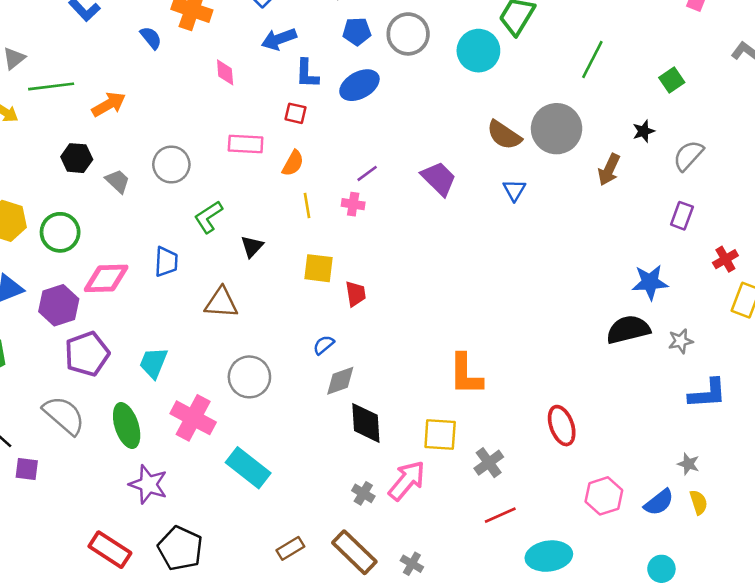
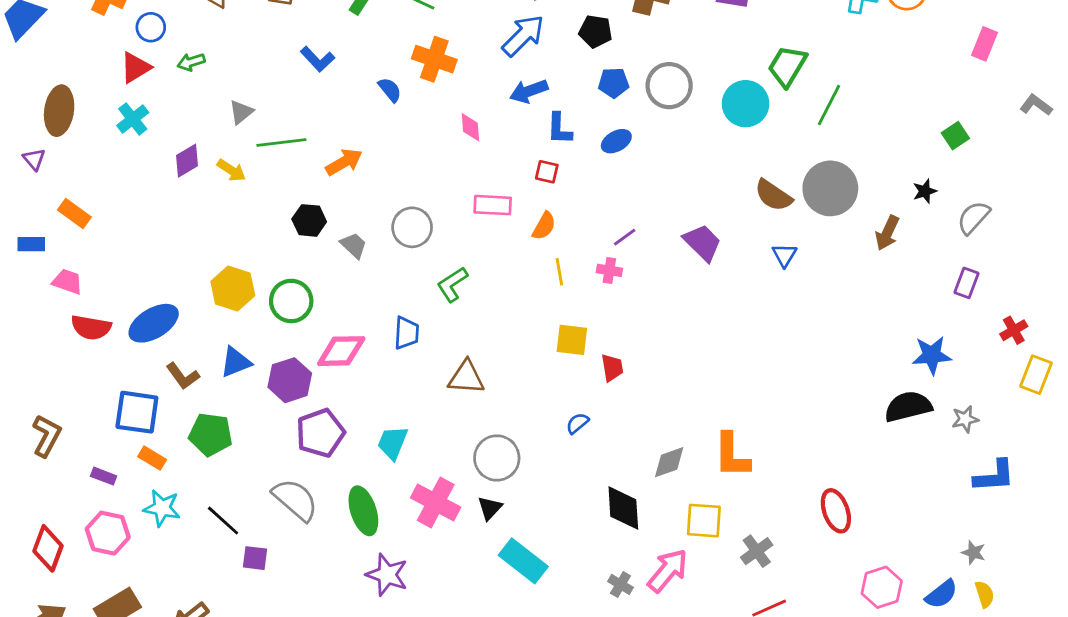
green line: (592, 60) -> (829, 105), moved
blue ellipse: (359, 85) -> (616, 141), size x0.7
black triangle: (252, 246) -> (490, 508), moved
gray diamond: (340, 381) -> (669, 462), moved
cyan rectangle: (248, 468) -> (523, 561), moved

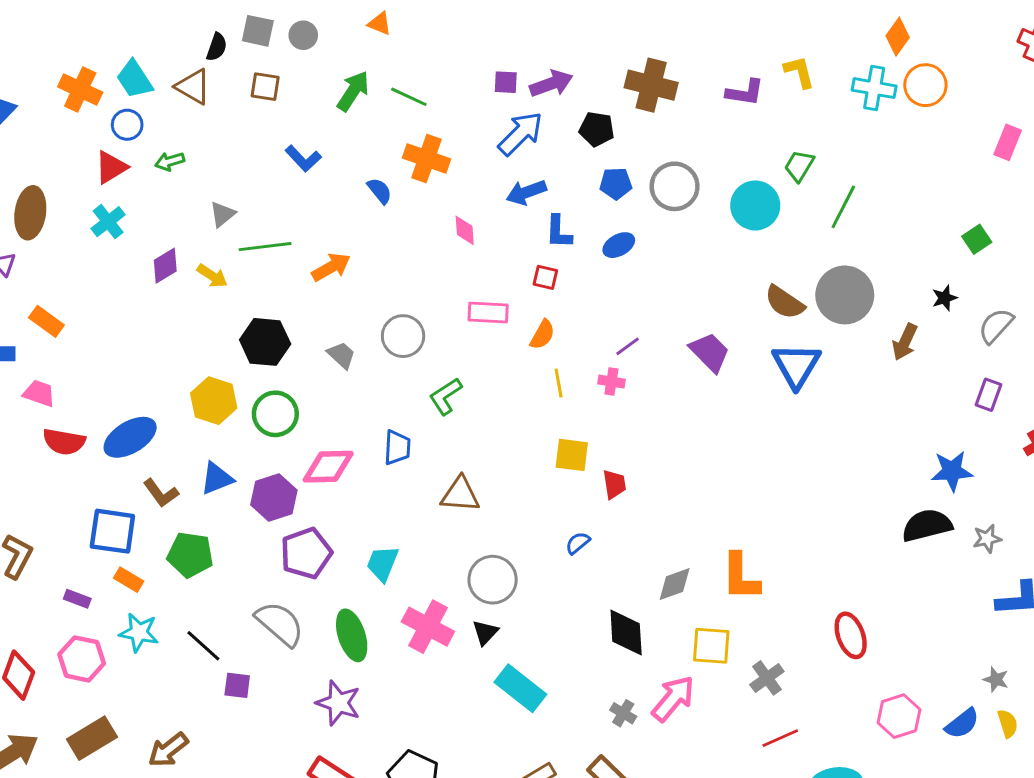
green trapezoid: (787, 66) -> (799, 166), size x0.7
black hexagon: (309, 220) -> (265, 342), moved, size x1.4
blue triangle: (784, 255) -> (796, 365), size x1.8
purple star: (387, 575) -> (338, 703), moved

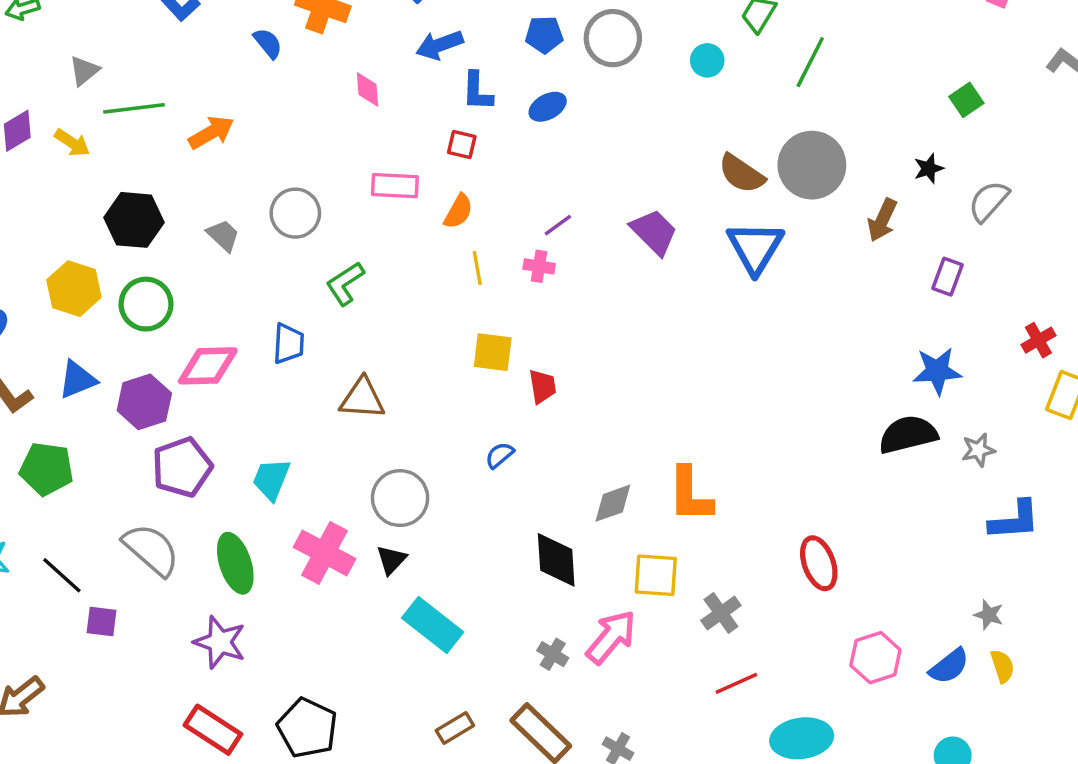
cyan circle: (755, 205) -> (707, 60), size x0.6
purple rectangle: (989, 395) -> (947, 277), moved

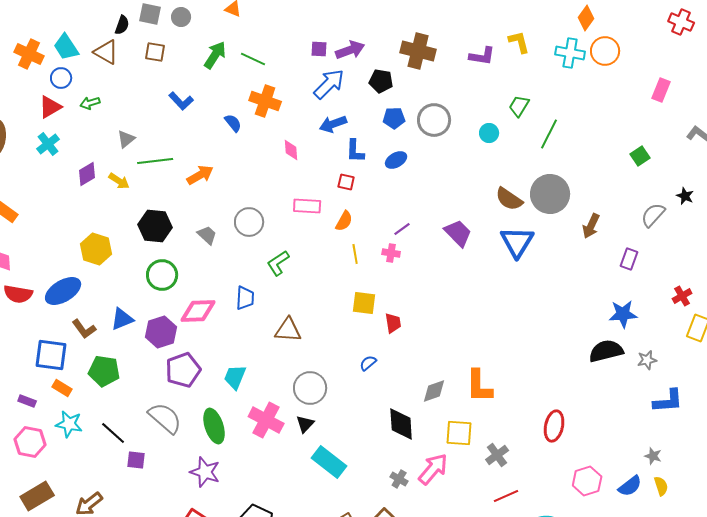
black star: (929, 169) -> (685, 196), moved, turned -30
yellow hexagon: (74, 289) -> (96, 249), moved
red ellipse: (819, 563) -> (554, 426), turned 32

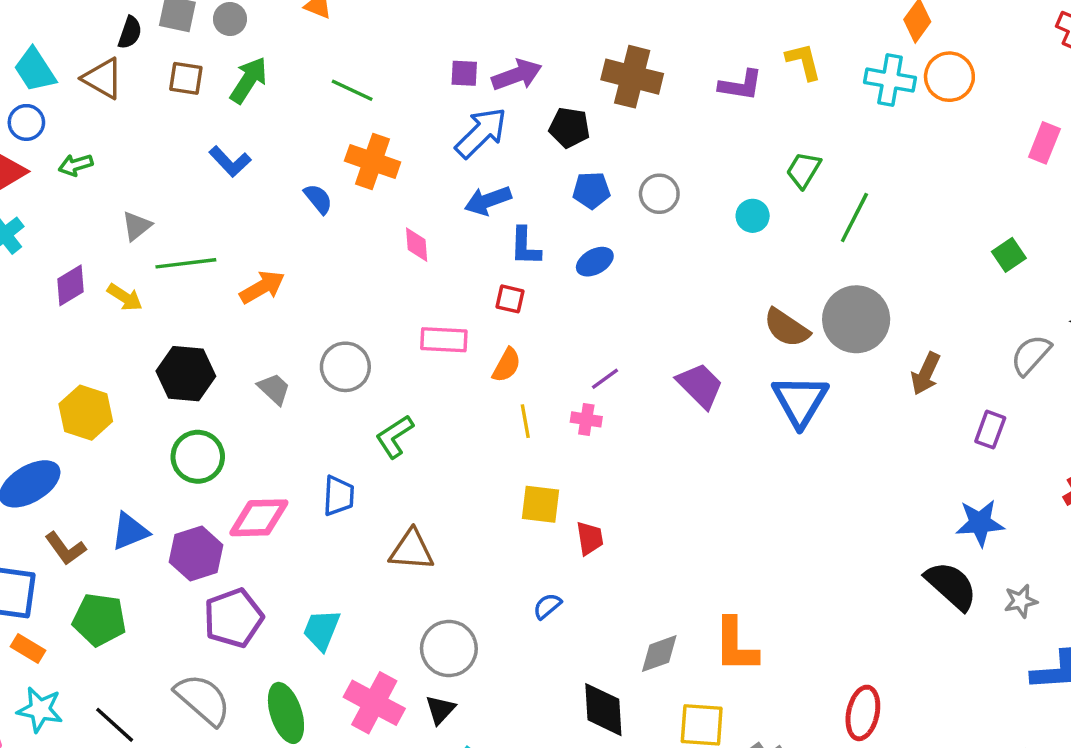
green arrow: (215, 55) -> (249, 80), moved
gray circle: (434, 120) -> (659, 194), size x0.7
black semicircle: (606, 351) -> (951, 586), turned 56

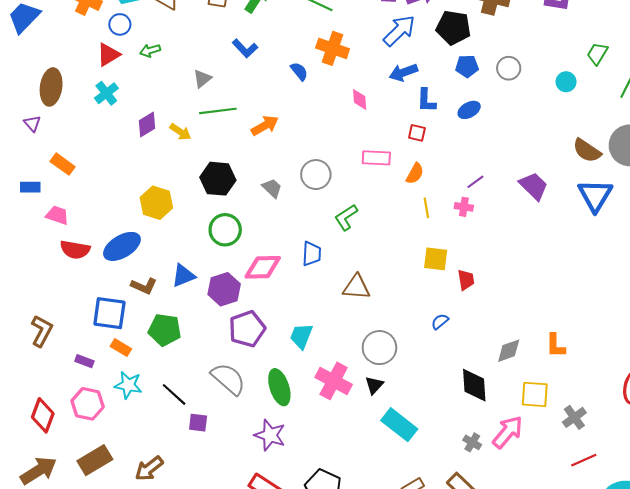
black pentagon: (569, 128) -> (453, 28), size x1.4
gray triangle: (137, 226) -> (202, 79), moved
brown L-shape: (65, 548) -> (144, 286), turned -30
orange L-shape: (736, 645) -> (556, 345), size x0.7

